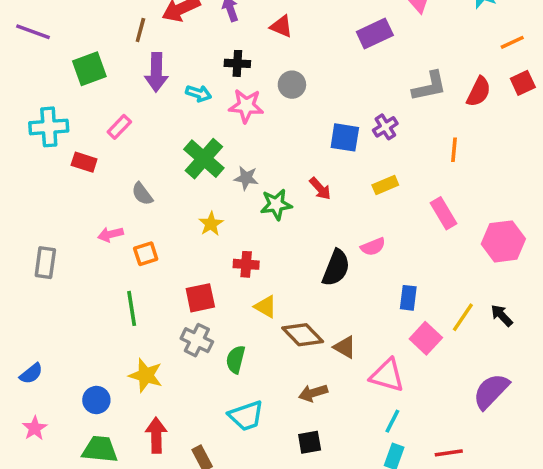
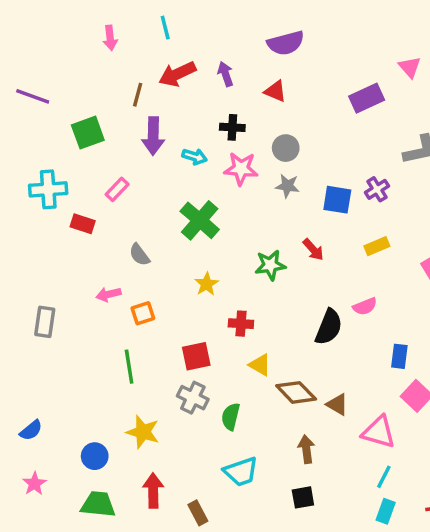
gray star: (246, 178) -> (287, 186), moved
brown arrow: (313, 393) -> (306, 449), turned 100

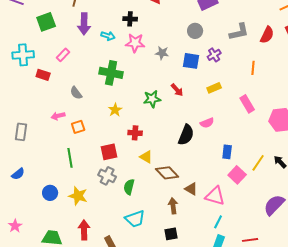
gray circle: (286, 148) -> (195, 31), moved
green cross: (200, 220) -> (111, 73), turned -30
brown triangle: (337, 404) -> (191, 189), moved
blue semicircle: (31, 430) -> (18, 174), moved
blue circle: (95, 456) -> (50, 193), moved

